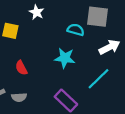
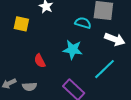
white arrow: (109, 47) -> (115, 39), turned 48
red semicircle: (21, 68) -> (40, 61), moved

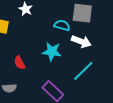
white arrow: (115, 39) -> (81, 41), moved

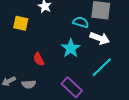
cyan star: (52, 52) -> (71, 48), turned 30

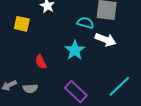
cyan line: (102, 67) -> (119, 86), moved

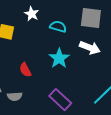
cyan semicircle: (85, 23) -> (58, 26), moved

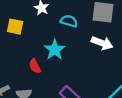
cyan star: (59, 58) -> (55, 50), moved

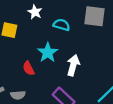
white arrow: (102, 43) -> (73, 65), moved, turned -96

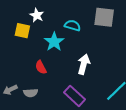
white star: (35, 12) -> (37, 15), moved
cyan star: (48, 52) -> (54, 42), moved

